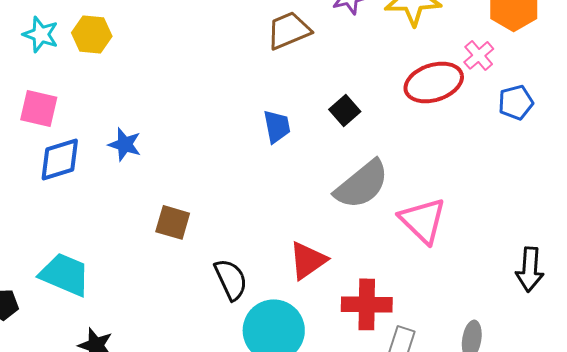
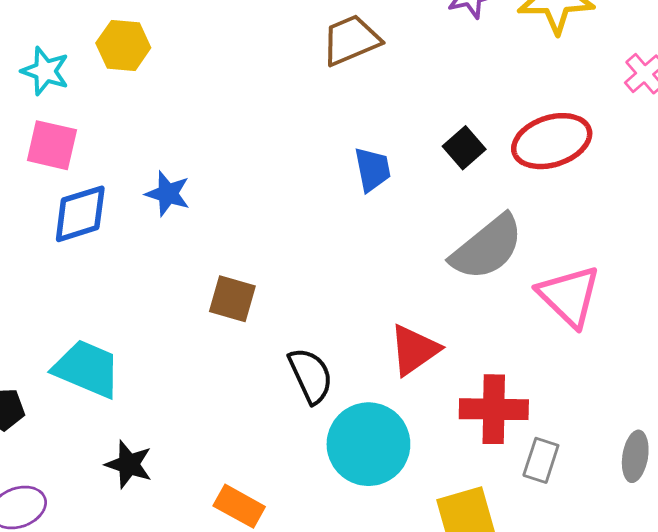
brown trapezoid: (289, 30) -> (351, 40), moved
cyan star: (41, 34) -> (45, 71), moved
red ellipse: (434, 82) -> (552, 141), moved

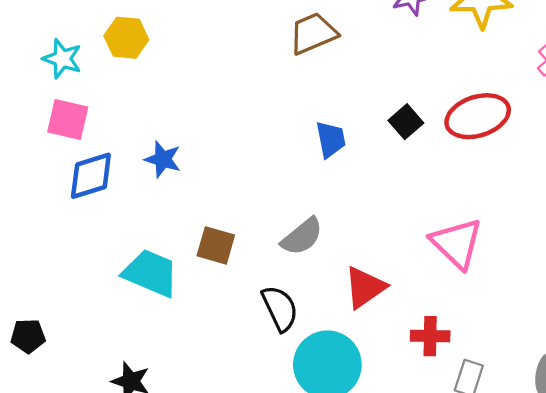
gray semicircle: (487, 248) -> (302, 237), moved, size x0.7
pink triangle: (569, 296) -> (457, 243), moved
cyan trapezoid: (87, 369) -> (151, 273), moved
red cross: (494, 409) -> (430, 336), size x0.7

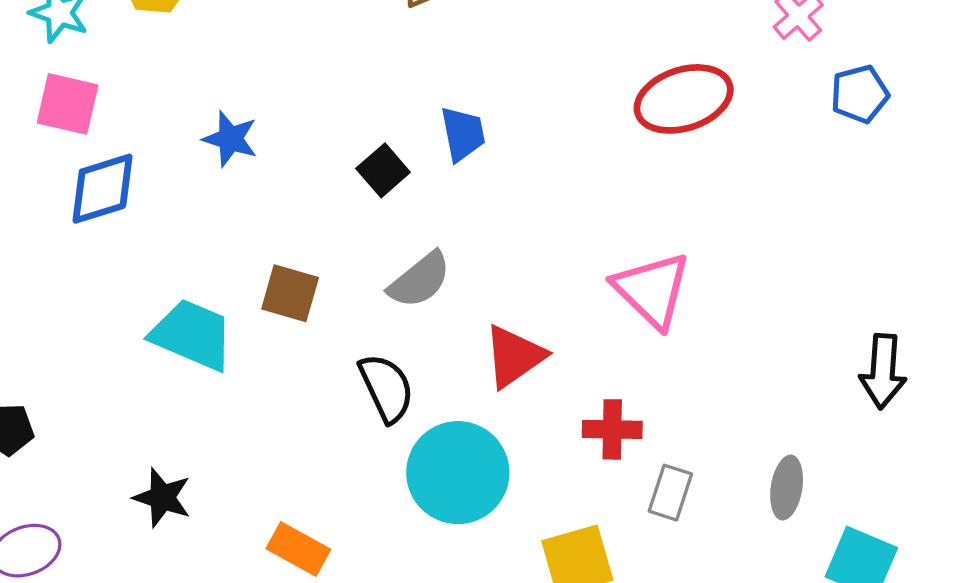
black square: (406, 122) -> (383, 170), moved
blue star: (163, 159) -> (230, 139), moved

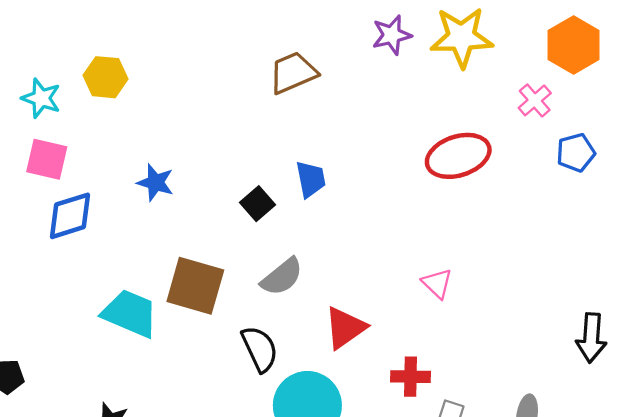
pink triangle: (652, 290) -> (437, 283), size x0.6
brown square: (290, 293) -> (195, 286), size x1.5

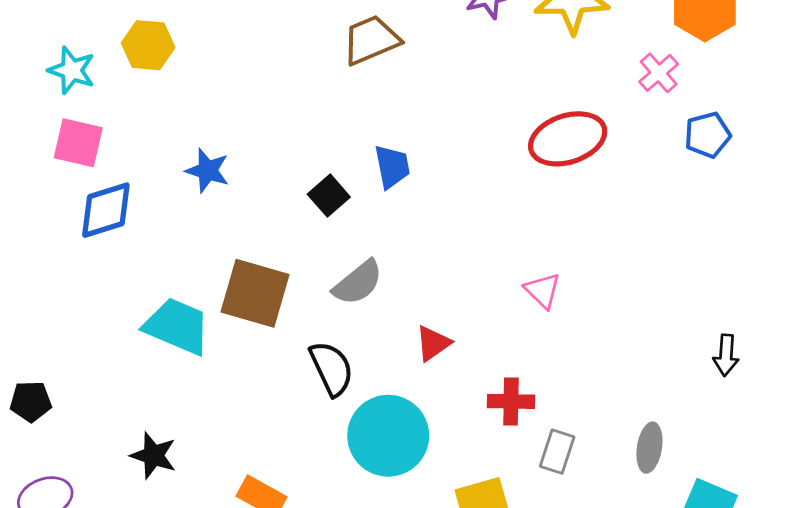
red triangle: (345, 328) -> (433, 343), size x0.7
black arrow: (591, 338) -> (726, 355), size x0.7

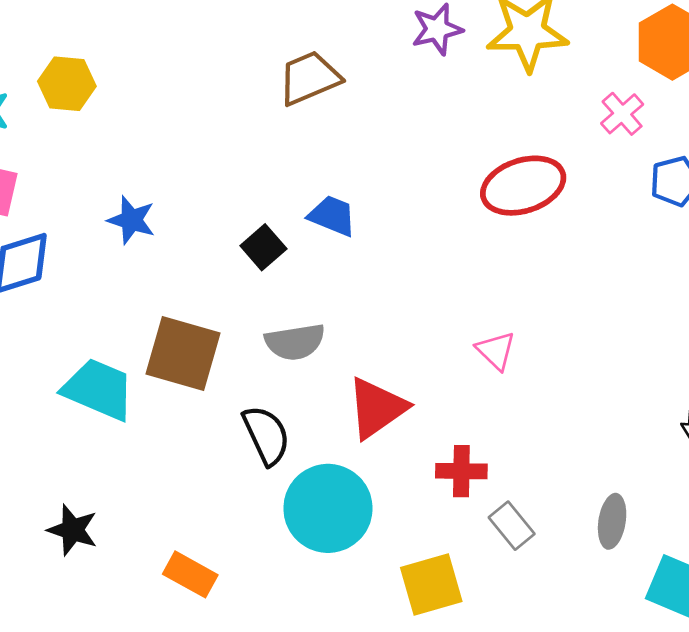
blue trapezoid: (392, 167) -> (332, 216), turned -57
gray semicircle: (358, 283) -> (295, 342), turned 30
red triangle: (433, 343) -> (377, 408), size x1.6
gray rectangle: (557, 452) -> (512, 526), turned -57

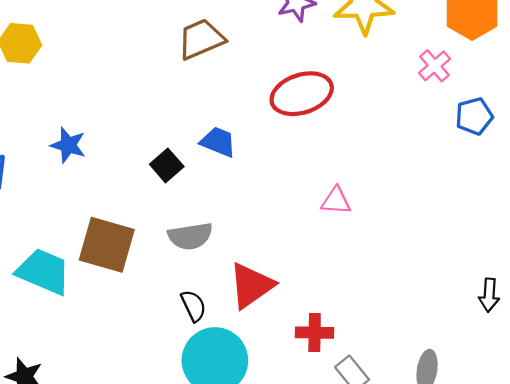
red ellipse: (523, 186) -> (302, 94), moved
pink triangle: (496, 351) -> (336, 201), moved, turned -40
black semicircle: (266, 435) -> (193, 306), moved, size x0.7

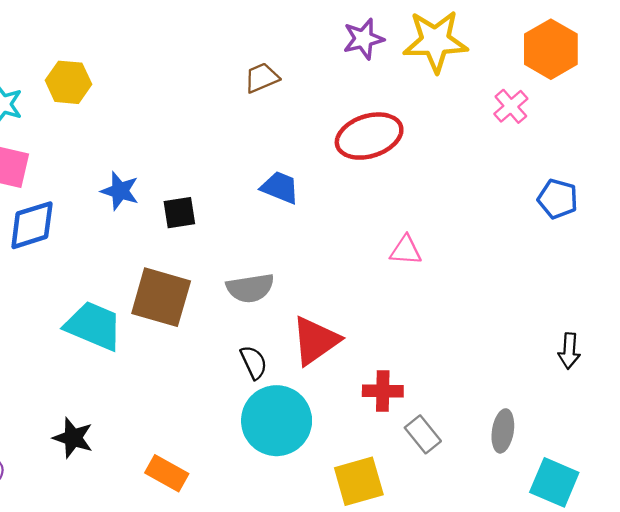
brown trapezoid: (201, 39) -> (262, 78), size x0.7
blue pentagon: (474, 116) -> (558, 199), moved, turned 30
black square: (167, 165) -> (179, 213), moved, turned 32

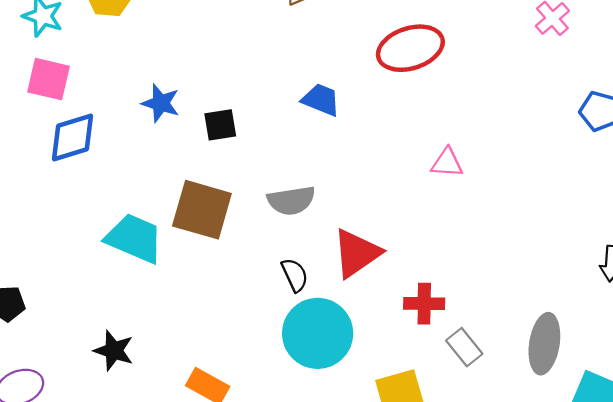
gray ellipse: (503, 431) -> (544, 344), size x1.4

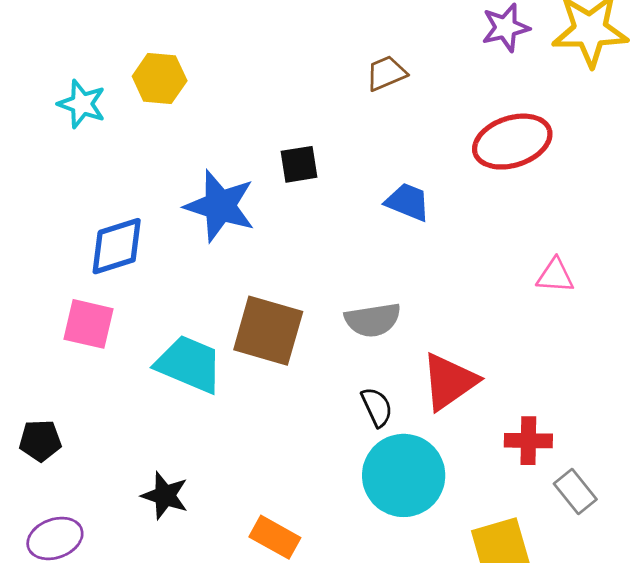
pink square: (48, 79) -> (89, 324), moved
blue star: (161, 103) -> (220, 206), size x1.6
black square: (220, 125) -> (299, 164), moved

